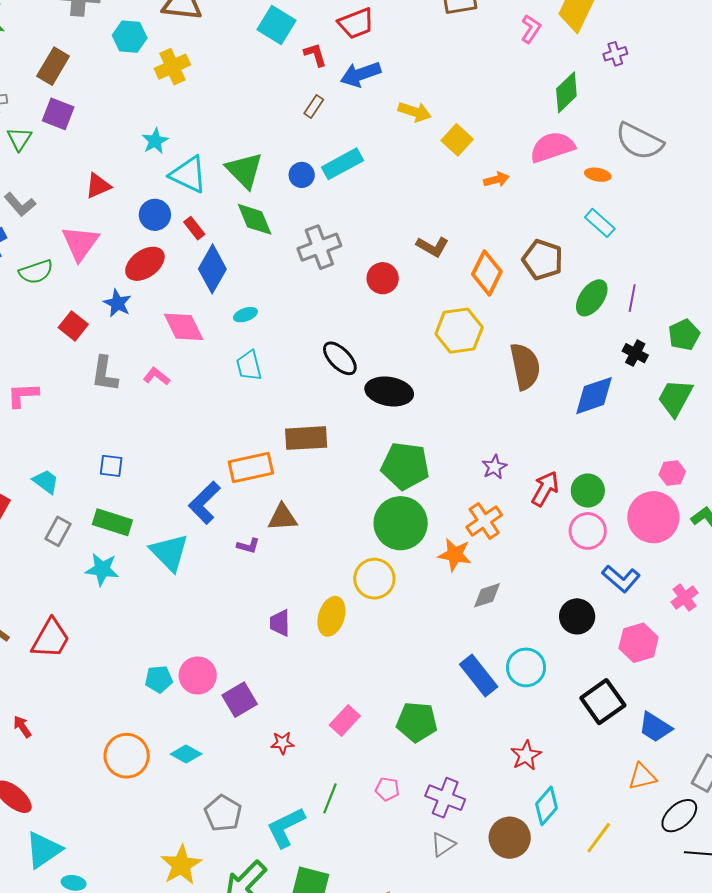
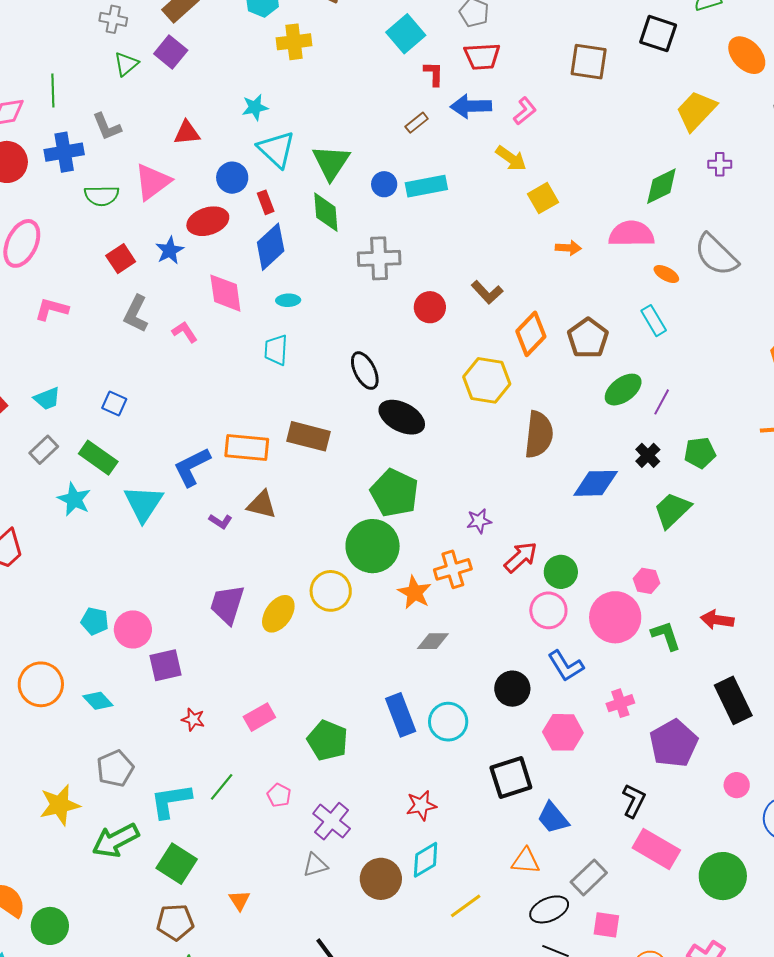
pink L-shape: (531, 29) -> (525, 111), moved
cyan trapezoid: (46, 482) -> (47, 399), turned 104
purple trapezoid: (280, 623) -> (227, 604), size x1.5

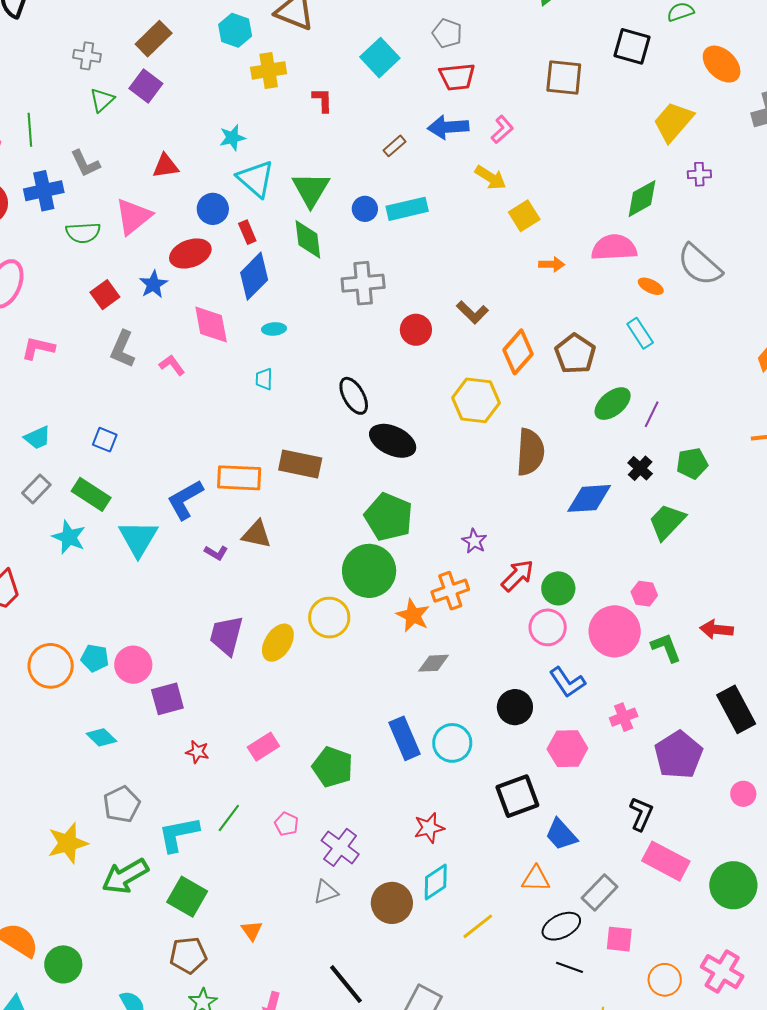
red L-shape: (434, 74) -> (322, 100), moved
cyan trapezoid: (276, 350) -> (264, 379), size x0.7
purple star: (479, 521) -> (474, 541), turned -30
orange circle: (41, 684) -> (51, 666), moved

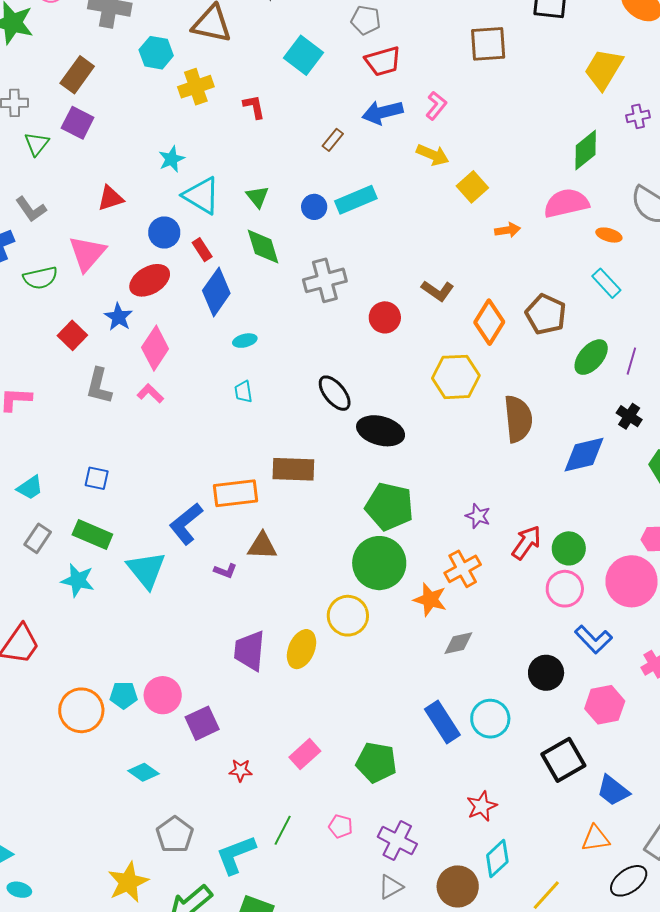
green triangle: (311, 189) -> (258, 197), size x0.6
pink diamond: (211, 324) -> (155, 348), moved, turned 54

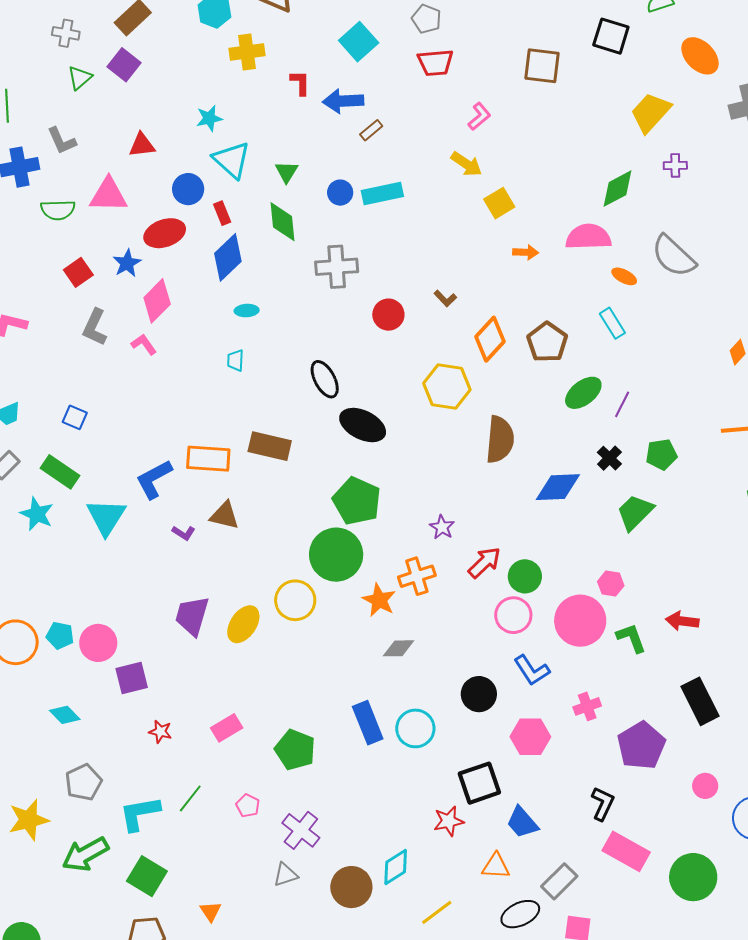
blue arrow: (382, 112) -> (343, 101), moved
pink triangle: (87, 253) -> (108, 195), turned 39
brown L-shape: (438, 291) -> (445, 298), size x0.7
red star: (482, 806) -> (449, 821), moved

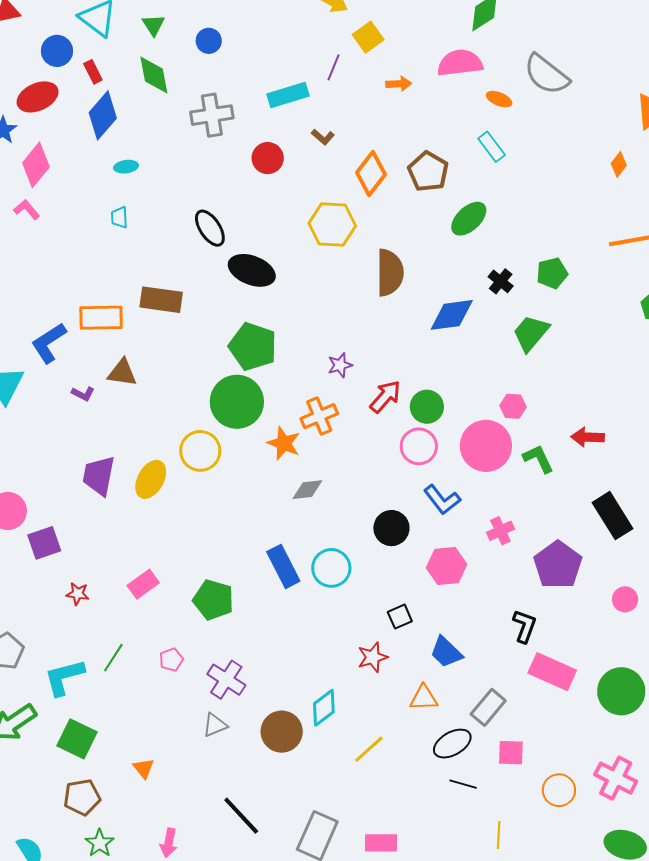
cyan rectangle: (382, 193) -> (288, 95), moved
purple line: (622, 404) -> (334, 67), moved
purple star: (442, 527) -> (340, 365), turned 30
black square: (479, 783) -> (400, 617), size x0.6
pink pentagon: (248, 806) -> (171, 660), turned 30

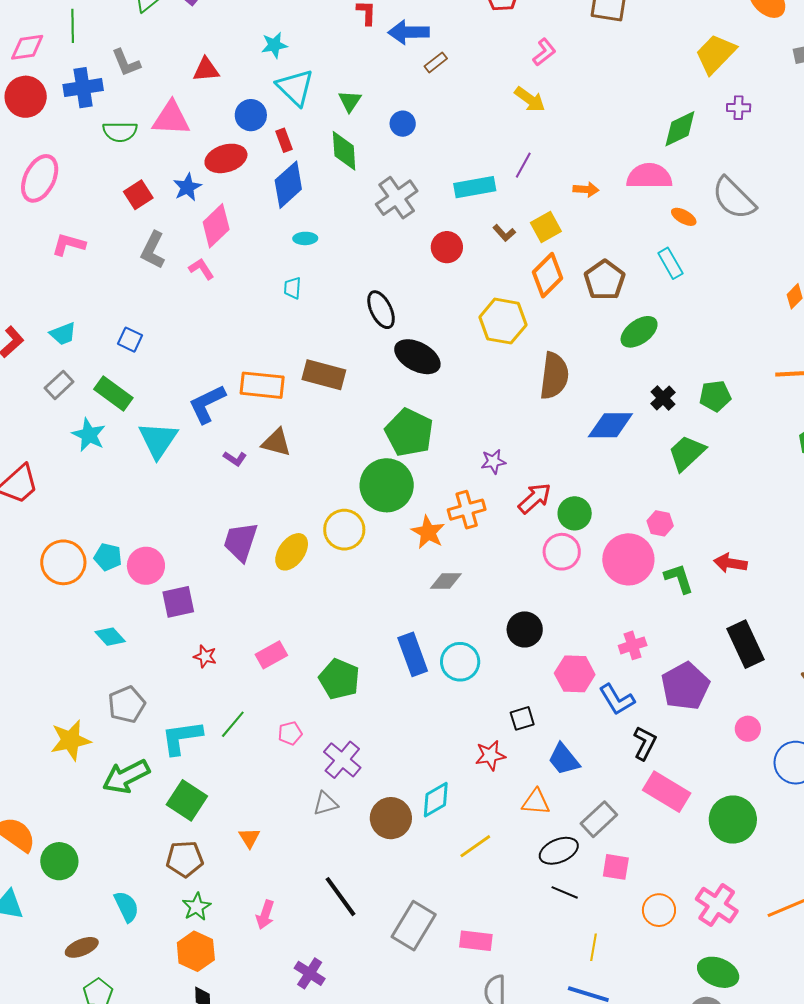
yellow square: (368, 37) -> (546, 227), moved
gray cross: (212, 115) -> (397, 198), turned -33
blue L-shape: (442, 500) -> (617, 700), moved

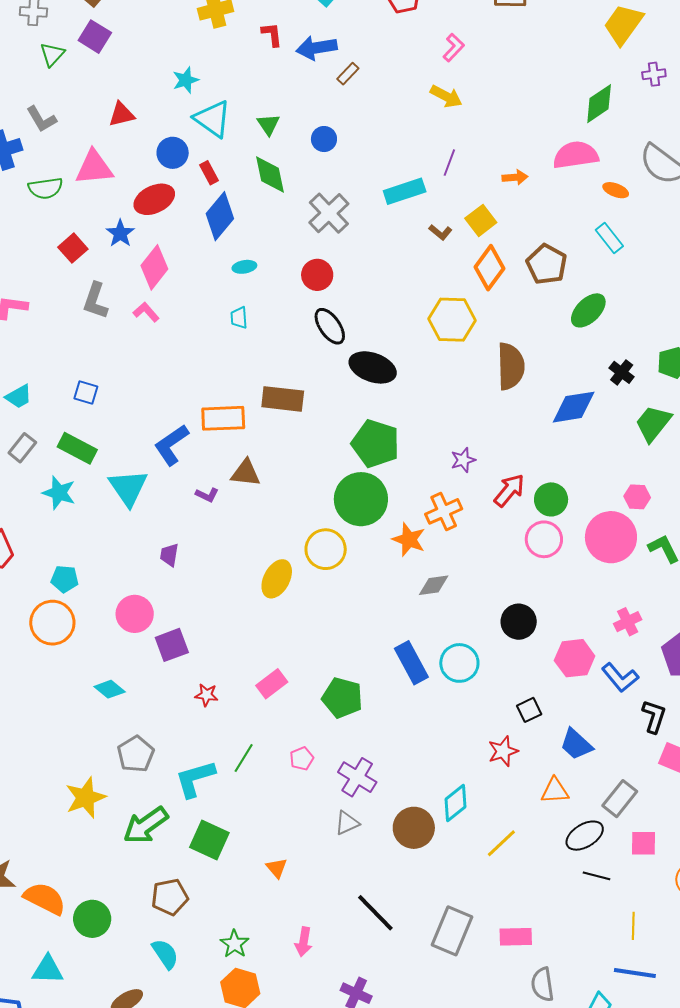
red circle: (447, 247) -> (317, 275), moved
purple trapezoid: (241, 542) -> (169, 555), moved, size x0.6
cyan pentagon: (108, 557) -> (65, 579), moved
brown pentagon: (185, 859) -> (170, 897), moved

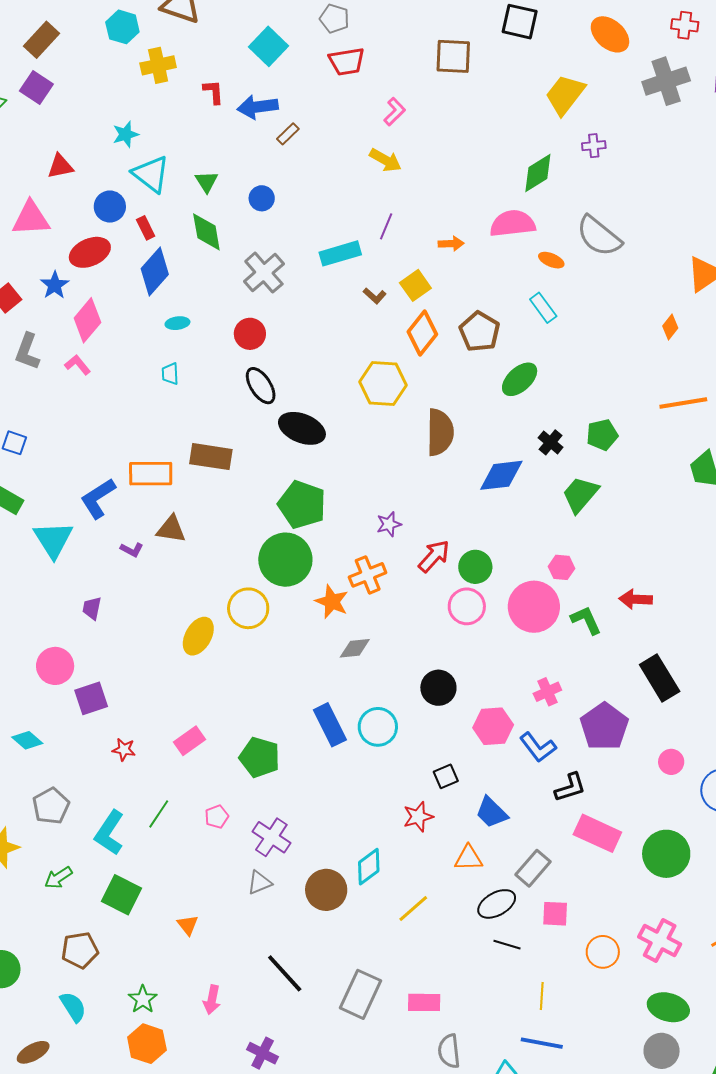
black L-shape: (654, 716) -> (570, 787), turned 52
cyan L-shape: (195, 779) -> (109, 833), turned -42
green arrow: (146, 825) -> (58, 878), size x0.6

